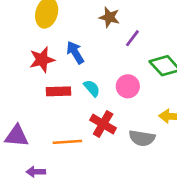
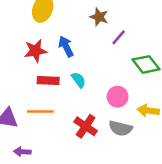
pink circle: (128, 86) -> (118, 97), moved
red cross: (103, 124) -> (86, 126), moved
orange line: (67, 142) -> (40, 112), moved

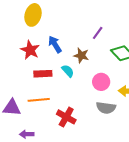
brown star: (99, 17) -> (81, 55), moved
red star: (35, 51) -> (30, 50), turned -30
red cross: (86, 126) -> (66, 117), moved

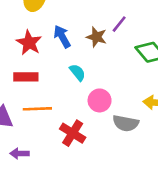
brown star: (81, 55) -> (96, 37), moved
red rectangle: (43, 74) -> (26, 77), moved
pink circle: (101, 82) -> (100, 100), moved

